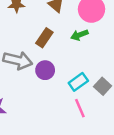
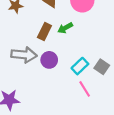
green arrow: (79, 35) -> (65, 28), moved

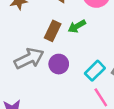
gray arrow: (24, 55) -> (29, 58), turned -30

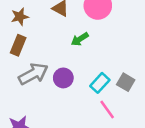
brown rectangle: (53, 31) -> (18, 45), moved

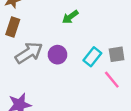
gray square: (126, 82) -> (117, 54), turned -35
pink line: (107, 109) -> (112, 80), moved

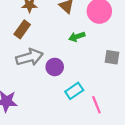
gray square: (117, 54) -> (112, 57), moved
cyan rectangle: (92, 57) -> (74, 91), moved

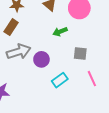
gray square: (112, 57) -> (80, 53), moved
pink line: (96, 105) -> (92, 79), moved

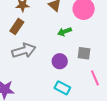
purple circle: (41, 59) -> (60, 61), moved
cyan rectangle: (60, 80) -> (62, 88), moved, turned 63

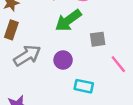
green arrow: (65, 32) -> (68, 20), size x1.6
purple circle: (60, 61) -> (63, 60), moved

